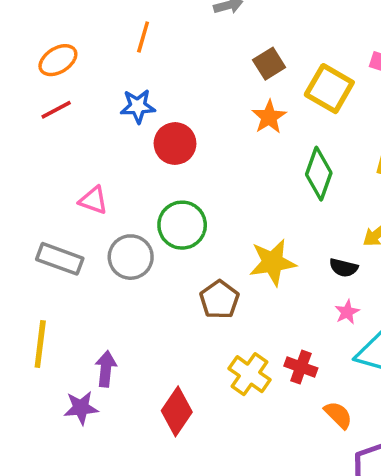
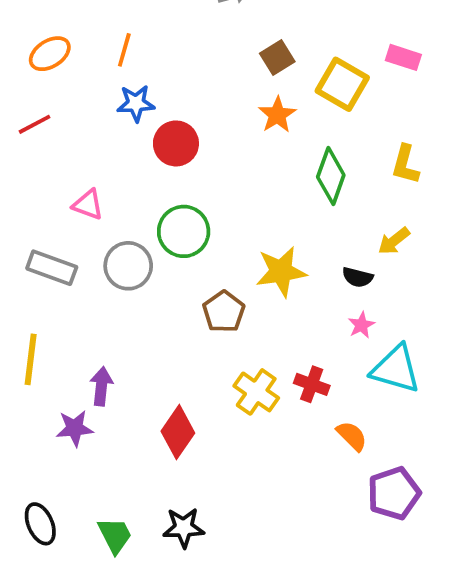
orange line: (143, 37) -> (124, 50), moved
red line: (56, 110) -> (35, 124), moved

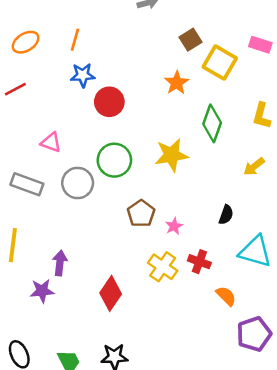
brown square: (277, 57) -> (191, 40), moved
yellow star: (281, 272) -> (171, 155), moved
black semicircle: (358, 277) -> (226, 215), moved, turned -84
pink star: (361, 325) -> (174, 226), moved

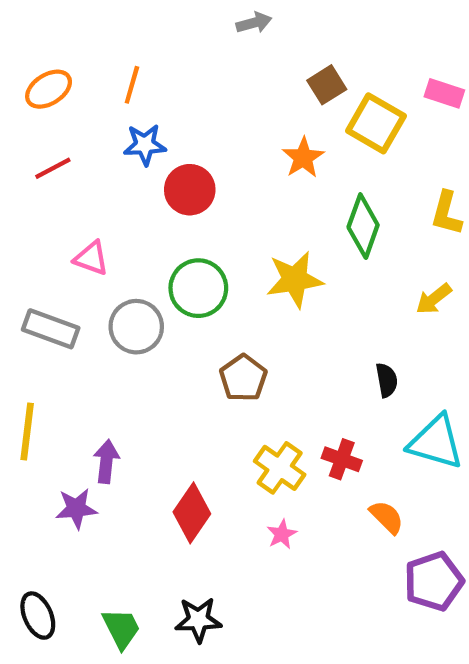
red line: (15, 89) -> (53, 168), moved
black semicircle: (226, 215) -> (387, 380), turned -30
pink star: (174, 226) -> (282, 534), moved

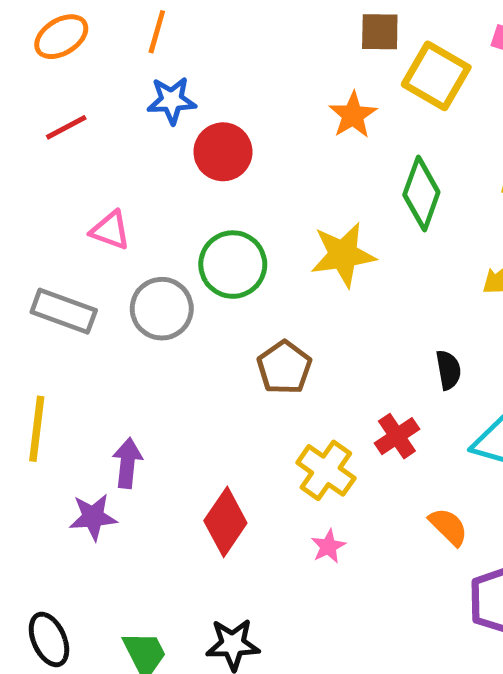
brown square: (327, 85) -> (380, 32), turned 33
red cross: (342, 459) -> (397, 436), moved, turned 36

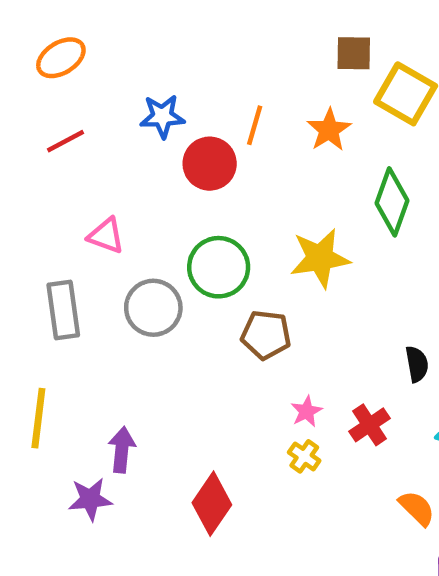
orange line: (157, 32) -> (255, 125), moved
gray rectangle: (64, 311) -> (63, 310), turned 62
brown pentagon: (284, 367) -> (266, 335), moved, turned -30
yellow cross: (326, 470) -> (304, 456), size x0.6
pink star: (328, 546) -> (306, 411), moved

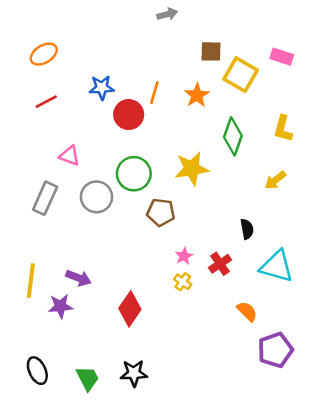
gray rectangle: (63, 310) -> (45, 198), turned 32
yellow line: (38, 418) -> (31, 281), moved
purple arrow: (122, 450) -> (78, 278), turned 105

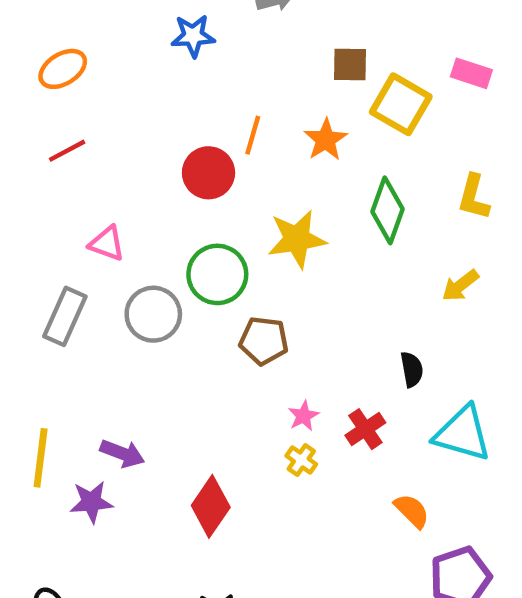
blue star: (102, 88) -> (193, 36), moved
yellow star: (192, 169) -> (297, 239), moved

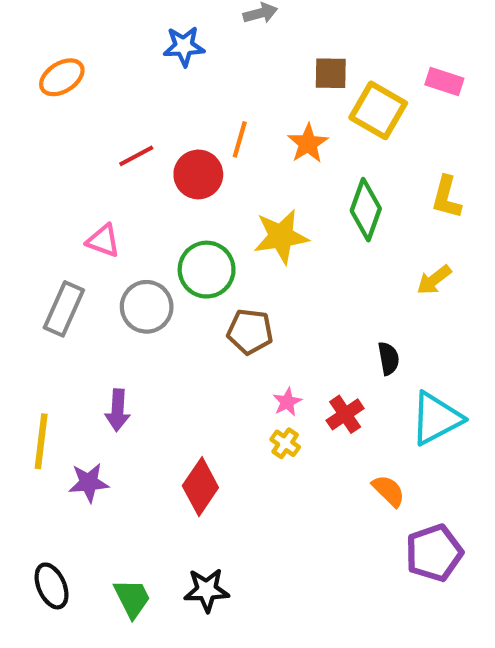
red line: (67, 151) -> (136, 156), moved
cyan triangle: (463, 433) -> (436, 418), turned -44
purple arrow: (122, 453) -> (118, 410), moved, turned 72

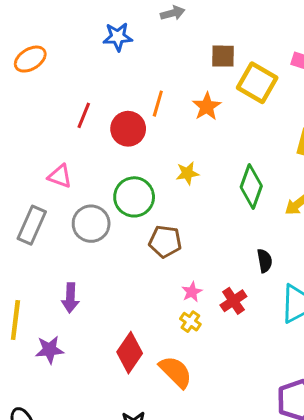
red line: (136, 156) -> (84, 115), turned -40
green diamond: (366, 210) -> (251, 187), moved
yellow star: (281, 236) -> (187, 173), size x0.6
orange semicircle: (389, 491) -> (176, 372), moved, size x1.4

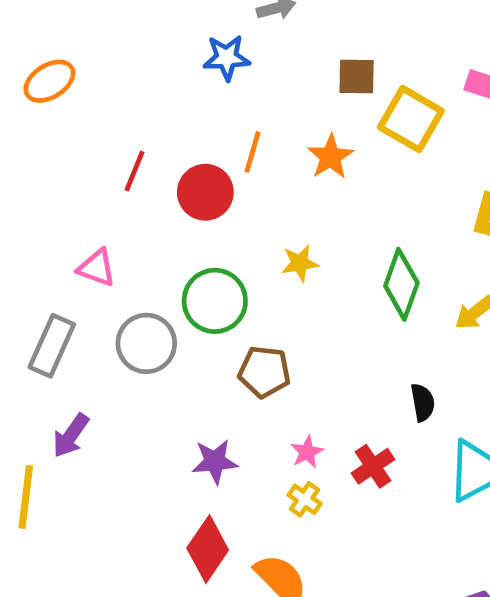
blue star: (118, 37) -> (227, 58), moved
purple arrow: (70, 298) -> (71, 436), moved, turned 32
purple star: (50, 350) -> (215, 462), moved

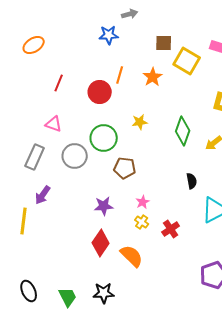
red line: (134, 171) -> (59, 83), moved
red cross: (373, 466) -> (171, 229), moved

